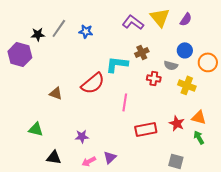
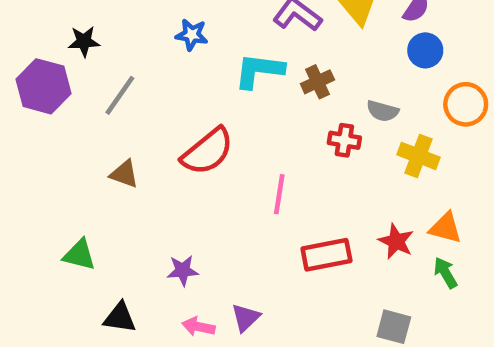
gray line: (59, 28) -> (120, 95), moved
blue circle: (185, 50) -> (425, 50), moved
cyan L-shape: (117, 64) -> (259, 71), moved
pink arrow: (89, 161) -> (198, 327), turned 40

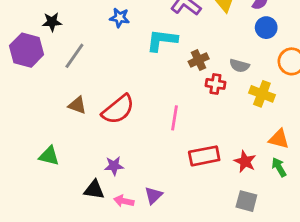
brown cross: (317, 82) -> (199, 60), moved
red semicircle: (207, 151) -> (118, 109), moved
red star: (396, 241) -> (245, 162), moved
black triangle: (120, 318) -> (94, 190), moved

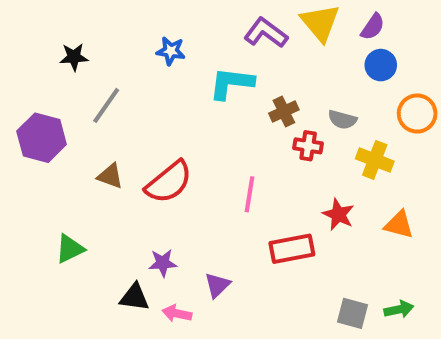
purple hexagon: (27, 50) -> (42, 138), moved
green triangle: (49, 156) -> (70, 249), turned -40
red star: (245, 162) -> (338, 214), moved
green arrow: (279, 167) -> (399, 309), moved, turned 108
purple triangle: (153, 195) -> (217, 285), moved

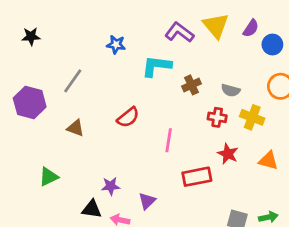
black star: (74, 57) -> (31, 36), moved
blue circle: (381, 65) -> (272, 45), moved
red cross: (308, 146) -> (217, 117), moved
red semicircle: (169, 182) -> (128, 117), moved, size x0.7

